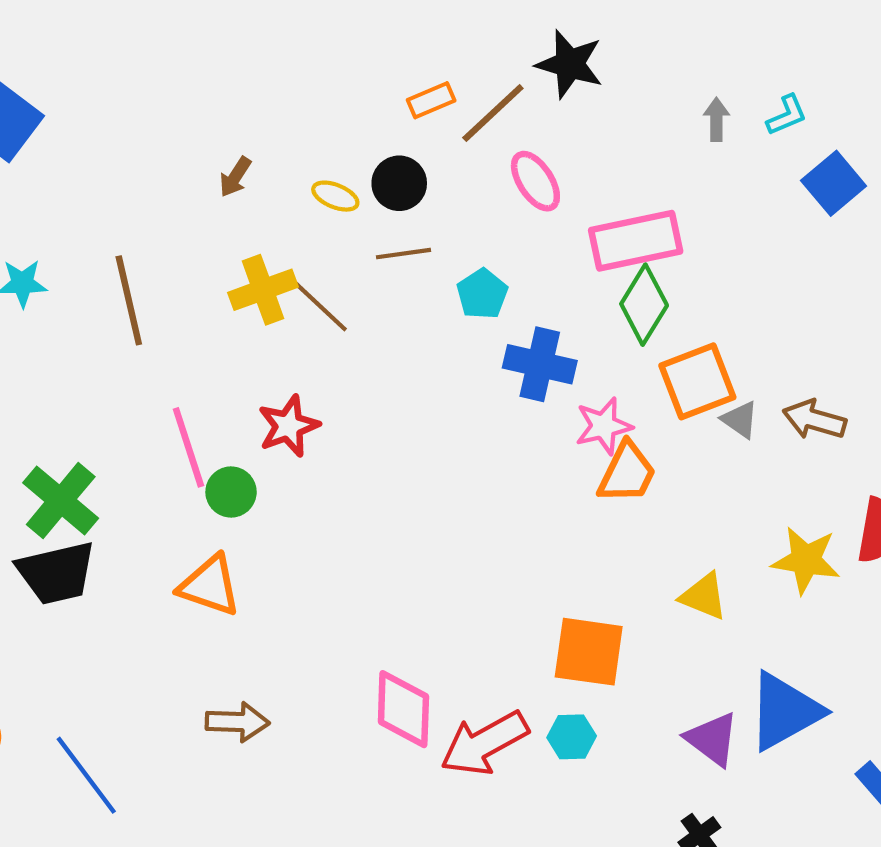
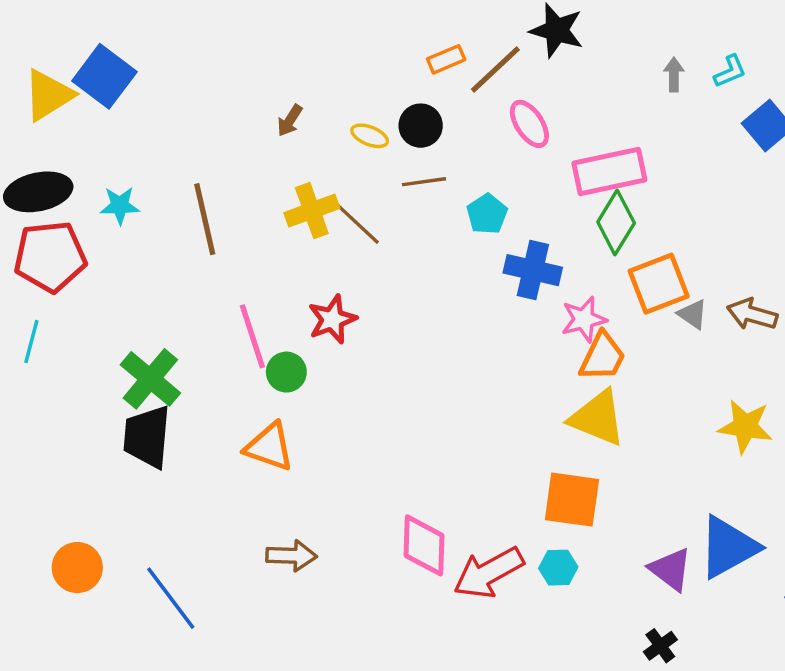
black trapezoid: (56, 573) -> (147, 437), turned 108
yellow triangle: (704, 596) -> (597, 418), moved, size x1.5

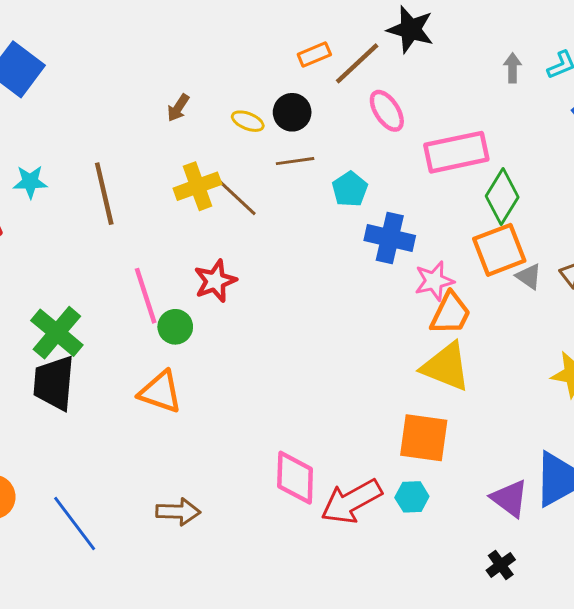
green diamond: (616, 222) -> (502, 197), moved
brown arrow: (291, 556) -> (178, 512), moved

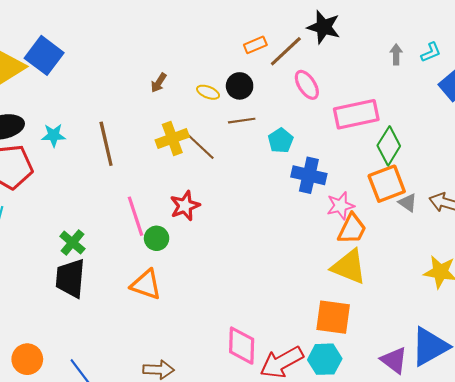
green cross: (57, 333) -> (72, 243), size x0.7
cyan hexagon: (412, 497) -> (325, 359), size x1.4

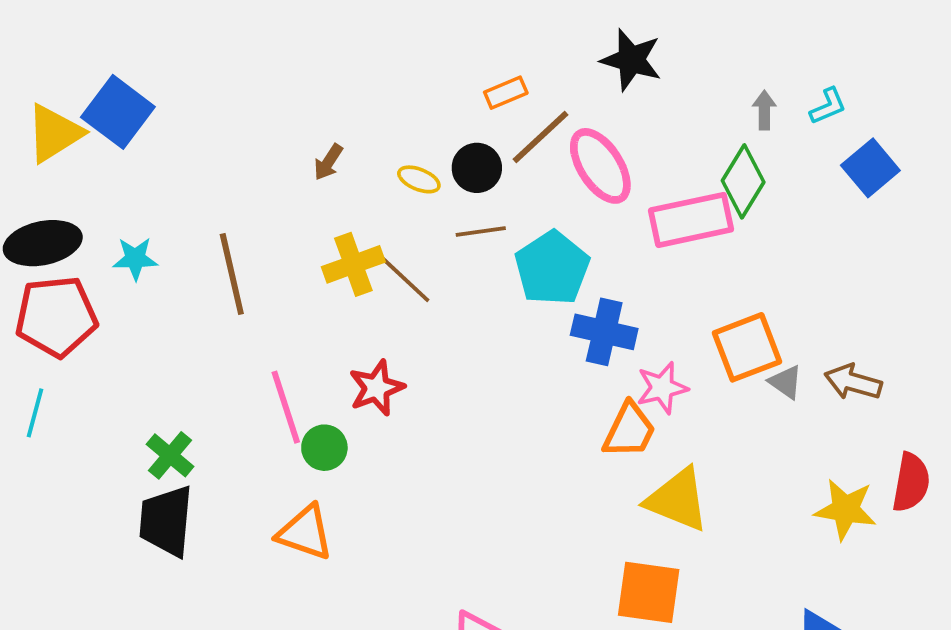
brown line: (286, 51) -> (541, 137), moved
pink ellipse: (307, 85) -> (600, 166), size x1.4
cyan pentagon: (281, 141) -> (552, 268), size x1.6
green diamond: (389, 146) -> (743, 181), moved
orange trapezoid: (352, 229) -> (629, 430), moved

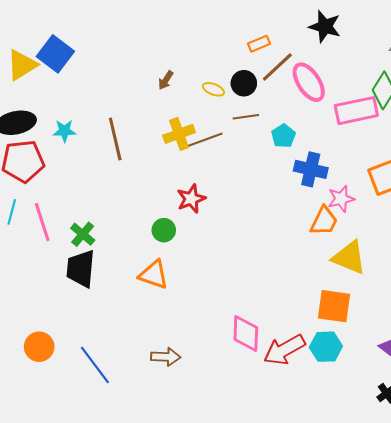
cyan pentagon: (552, 268) -> (283, 136), size x0.6
brown line: (402, 276) -> (204, 140), turned -63
pink line: (286, 407) -> (42, 222), moved

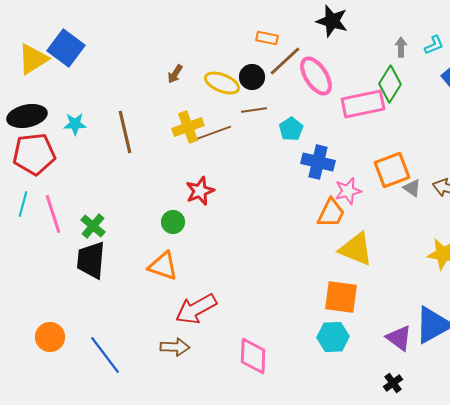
orange rectangle: (259, 44) -> (267, 38), turned 35
yellow ellipse: (213, 89) -> (222, 83), size x1.6
pink diamond: (246, 334) -> (253, 356), moved
red arrow: (284, 350) -> (196, 309), moved

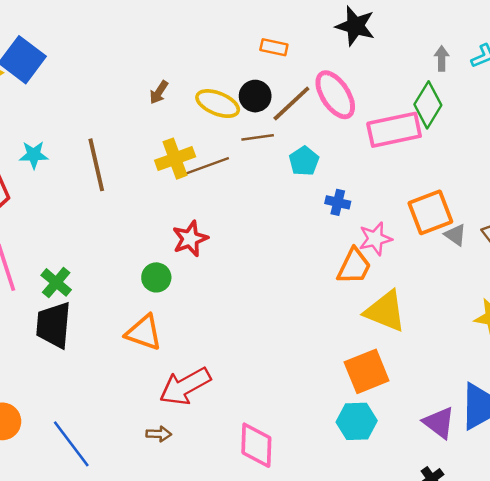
brown line: (285, 61) -> (291, 104), moved
blue cross: (318, 162) -> (338, 202), size x0.6
orange square: (341, 297) -> (367, 371), turned -30
brown arrow: (175, 347) -> (159, 434), size x0.7

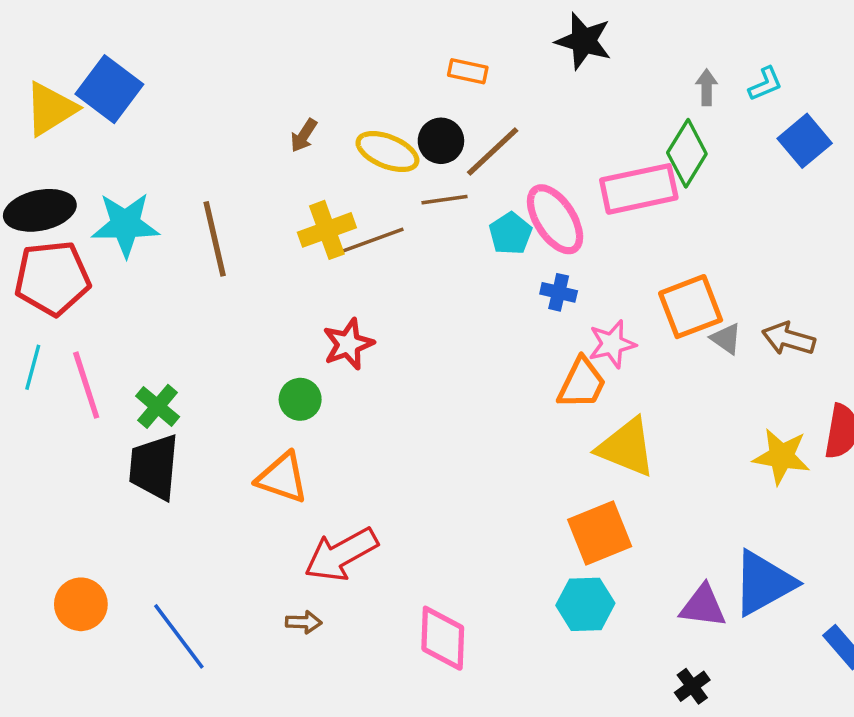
pink ellipse: (335, 95) -> (555, 219), moved
cyan star: (34, 155) -> (125, 225), size x1.6
purple triangle: (439, 423) -> (703, 606), turned -30

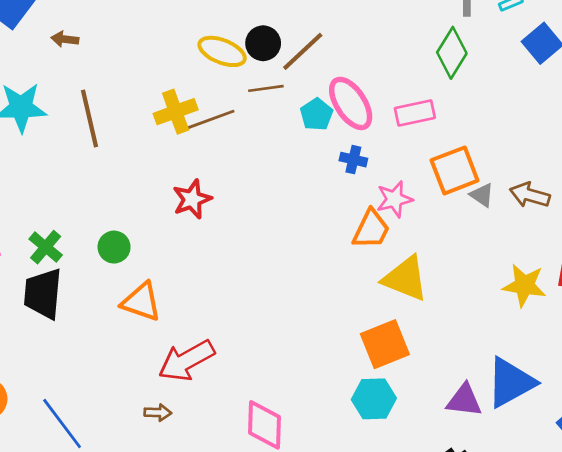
brown arrow: (304, 135) -> (65, 39), moved, turned 64
pink rectangle: (639, 189) -> (415, 113), moved, size x0.7
green circle: (300, 399) -> (114, 247), moved

